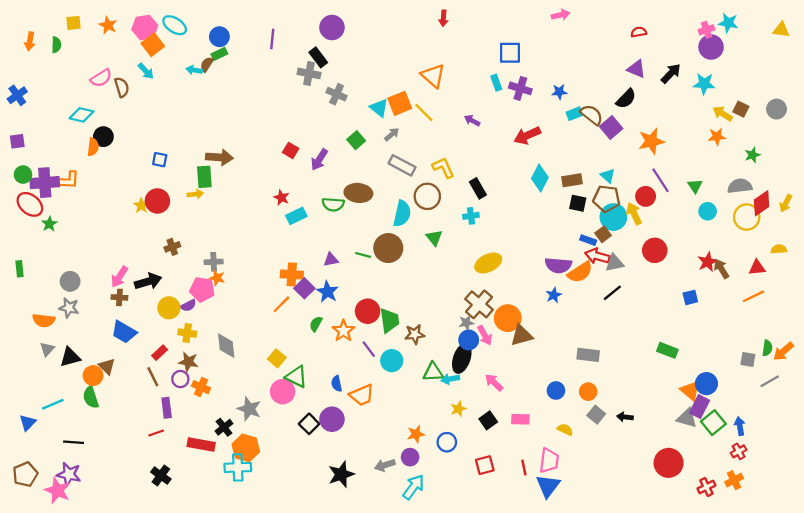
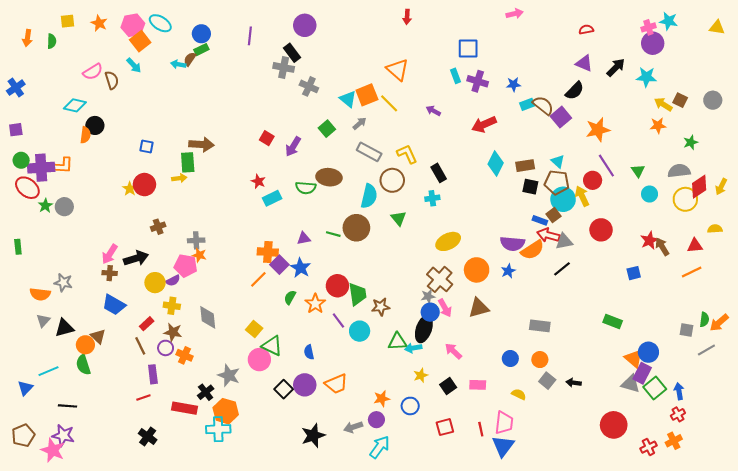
gray circle: (70, 281) -> (64, 207), moved
orange circle: (508, 318) -> (477, 270), moved
orange trapezoid: (362, 395) -> (336, 384), moved

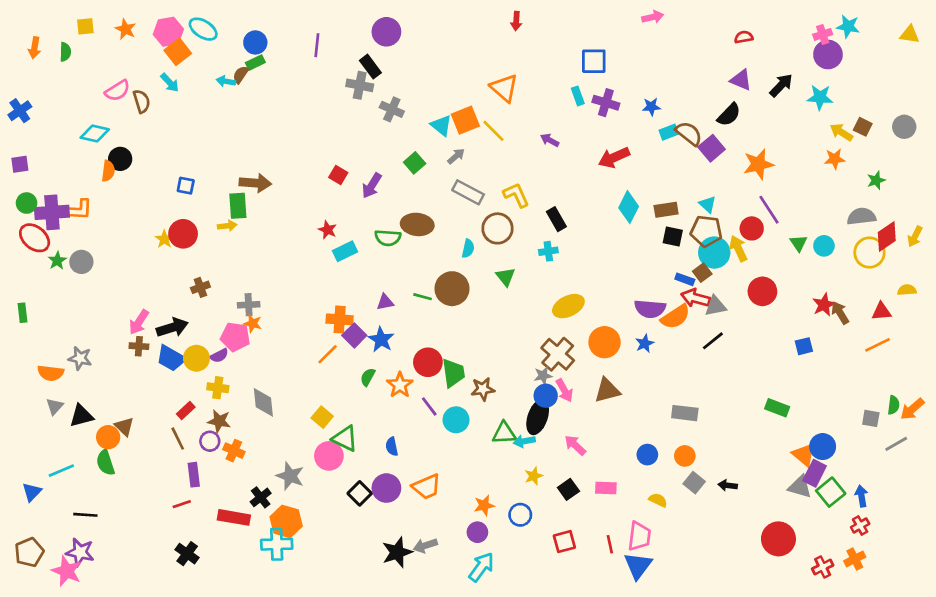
green triangle: (638, 171) -> (799, 243), moved
cyan semicircle: (369, 196) -> (468, 249), size x0.6
blue trapezoid: (114, 305) -> (171, 358), moved
gray arrow: (353, 427) -> (425, 546), moved

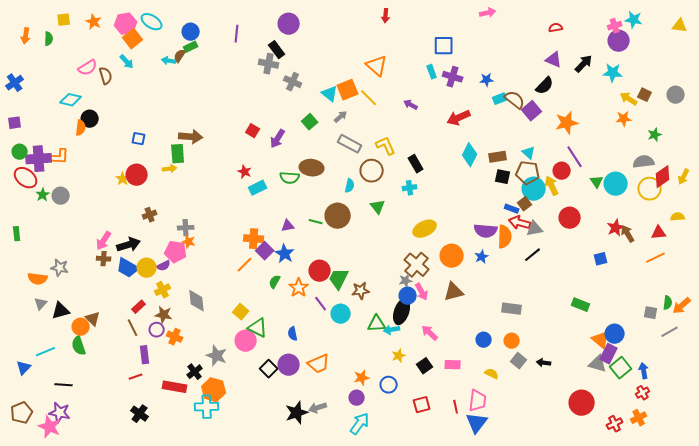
cyan circle: (824, 246) -> (616, 184), size x1.5
orange semicircle: (675, 317) -> (505, 237), turned -55
green trapezoid: (453, 373) -> (339, 279), turned -145
yellow cross: (218, 388) -> (163, 290), turned -35

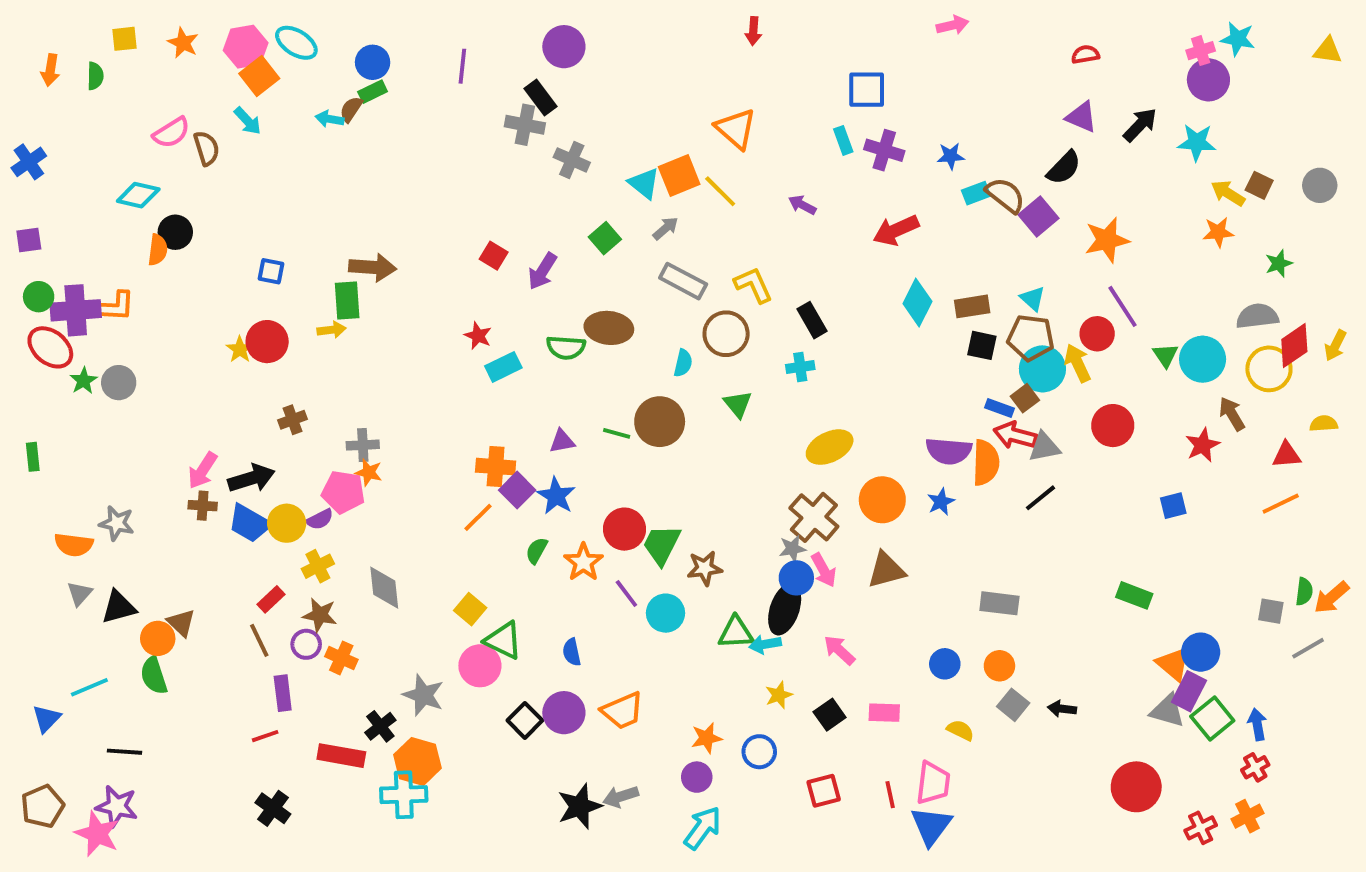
brown arrow: (628, 234) -> (1232, 414), moved

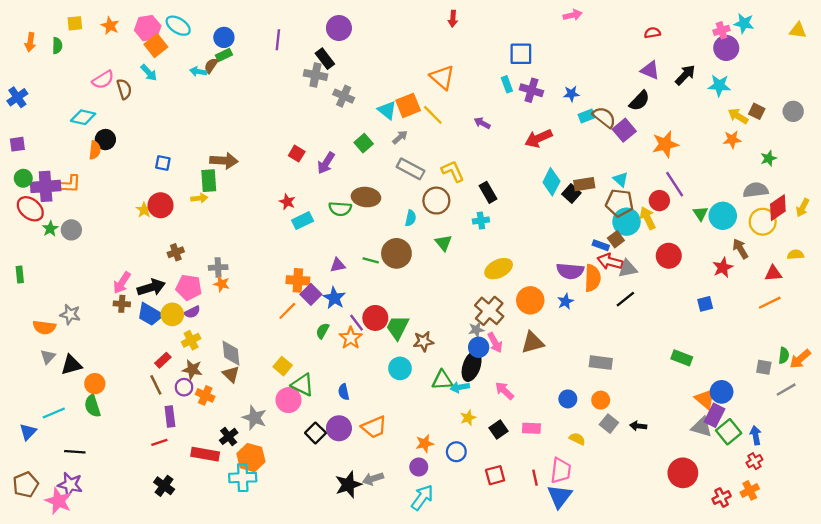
black square: (982, 345) -> (571, 194), moved, turned 30
pink pentagon: (343, 492) -> (189, 287), moved
purple line: (626, 594) -> (357, 323), moved
brown triangle: (181, 623) -> (231, 374), moved

